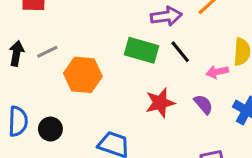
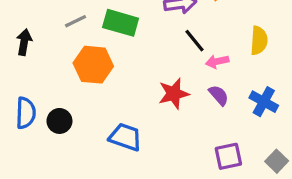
green rectangle: (142, 50) -> (121, 23), moved
gray line: (47, 52) -> (76, 21), moved
pink arrow: (217, 72) -> (217, 61), moved

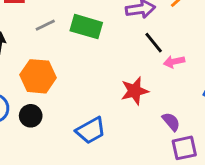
orange hexagon: (93, 65) -> (38, 76), moved
purple semicircle: (219, 95) -> (171, 122), moved
blue trapezoid: (125, 137) -> (91, 130), turned 132

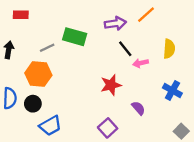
gray line: (45, 25) -> (47, 48), moved
blue trapezoid: (91, 130) -> (50, 126), moved
purple square: (184, 148) -> (108, 128), moved, turned -30

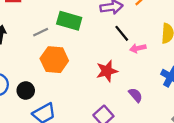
orange hexagon: (38, 74) -> (54, 60), moved

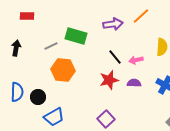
black line: (122, 33) -> (115, 57), moved
purple semicircle: (135, 95) -> (134, 83), moved, turned -48

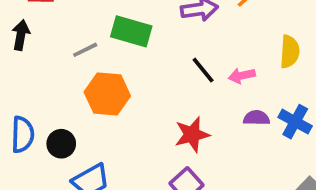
black arrow: (16, 48) -> (21, 35), moved
red star: (109, 80) -> (192, 135), moved
purple semicircle: (134, 83) -> (256, 118), moved

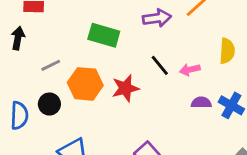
gray line: (85, 50) -> (51, 65), moved
red star: (192, 135) -> (125, 88), moved
black circle: (61, 144) -> (49, 104), moved

